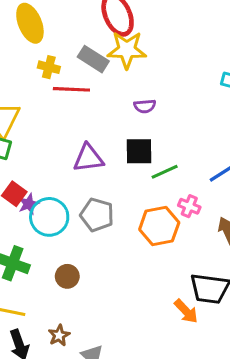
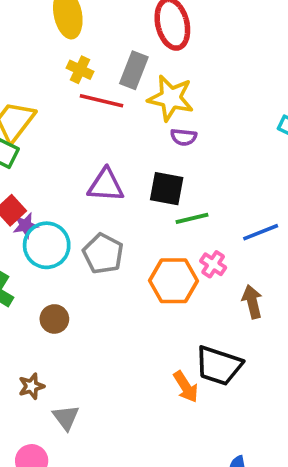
yellow star: (127, 50) -> (171, 98), moved
gray rectangle: (93, 59) -> (134, 70), turned 68

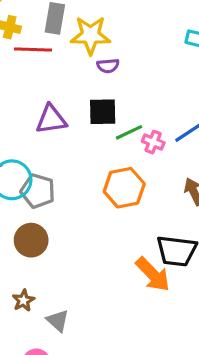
gray pentagon: (103, 254) -> (38, 191), moved
pink cross: (213, 264) -> (153, 142), moved
brown circle: (54, 319) -> (31, 240), size x1.4
orange arrow: (186, 387) -> (153, 274), size x1.4

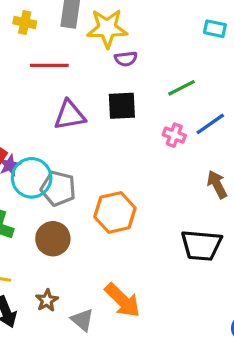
red line: (33, 49) -> (49, 65), moved
green line: (129, 132) -> (181, 88), moved
orange hexagon: (124, 188) -> (115, 212), moved
orange arrow: (153, 274) -> (122, 300), moved

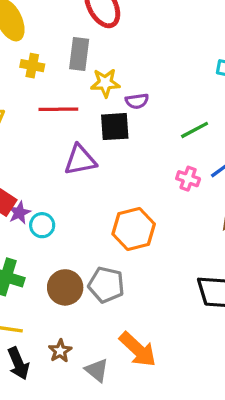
yellow star: (107, 28) -> (105, 83), moved, size x0.7
black square: (122, 106) -> (115, 127), moved
cyan circle: (32, 178) -> (42, 225), size x0.6
gray pentagon: (58, 188) -> (106, 285), moved
orange hexagon: (115, 212) -> (134, 229), moved

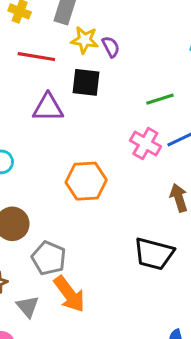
purple semicircle: (137, 101) -> (111, 47), moved, turned -120
pink cross: (188, 179) -> (145, 143), size x1.4
gray pentagon: (106, 285) -> (49, 258), moved

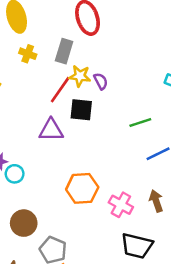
red line: (36, 57) -> (60, 90), moved, turned -64
pink cross: (145, 143) -> (121, 205), moved

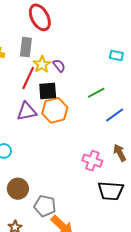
yellow star: (80, 76) -> (42, 64), turned -30
orange hexagon: (82, 188) -> (55, 110), moved

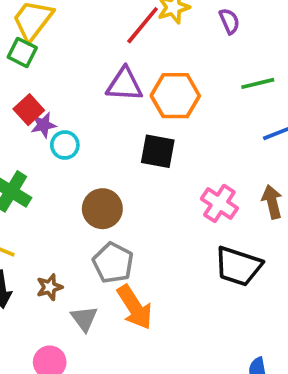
purple semicircle: (59, 66) -> (229, 21), moved
black square: (48, 91) -> (158, 151), moved
brown circle: (18, 189) -> (102, 209), moved

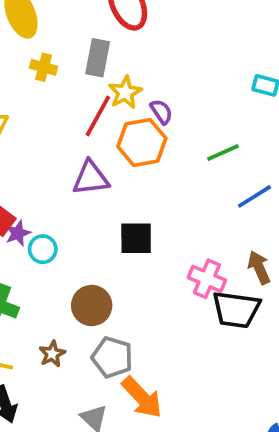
purple semicircle: (229, 21) -> (161, 112), moved
orange hexagon: (175, 96) -> (142, 142), moved
black trapezoid: (238, 266) -> (236, 310), moved
brown star: (49, 287) -> (52, 354), moved

